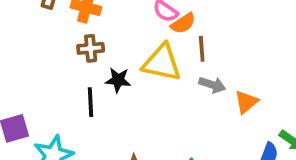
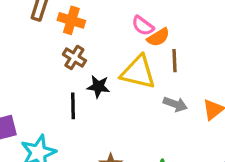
brown cross: (91, 48) -> (74, 57), turned 35
gray arrow: (212, 85) -> (175, 104), moved

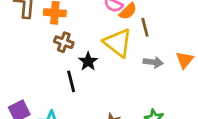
yellow triangle: (138, 72) -> (118, 43), turned 36
black star: (98, 87) -> (88, 61), turned -30

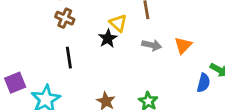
yellow triangle: (118, 43) -> (118, 23), size x0.6
black star: (88, 61) -> (108, 38), moved

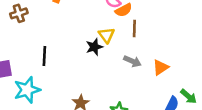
brown cross: (65, 18) -> (19, 13), moved, turned 36
black line: (69, 58) -> (44, 56), moved

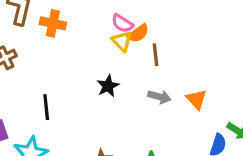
yellow triangle: (106, 35) -> (122, 41), moved
orange triangle: (161, 67) -> (196, 99), turned -30

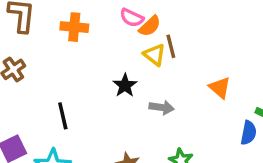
orange cross: (53, 23) -> (74, 27), moved
yellow triangle: (122, 41) -> (154, 55), moved
gray arrow: (159, 97) -> (162, 107), moved

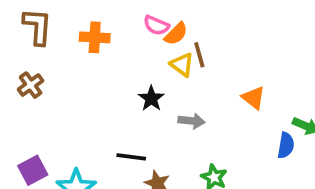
black line: (63, 116) -> (131, 157), moved, turned -68

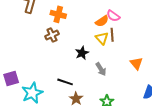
pink semicircle: (156, 25) -> (113, 16), moved
brown cross: (31, 85) -> (52, 35), moved
gray arrow: (191, 121) -> (101, 69), turned 40

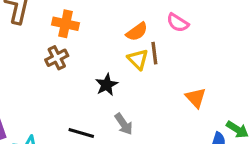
pink semicircle: (113, 16) -> (178, 23), moved
gray arrow: (101, 69) -> (124, 124), moved

